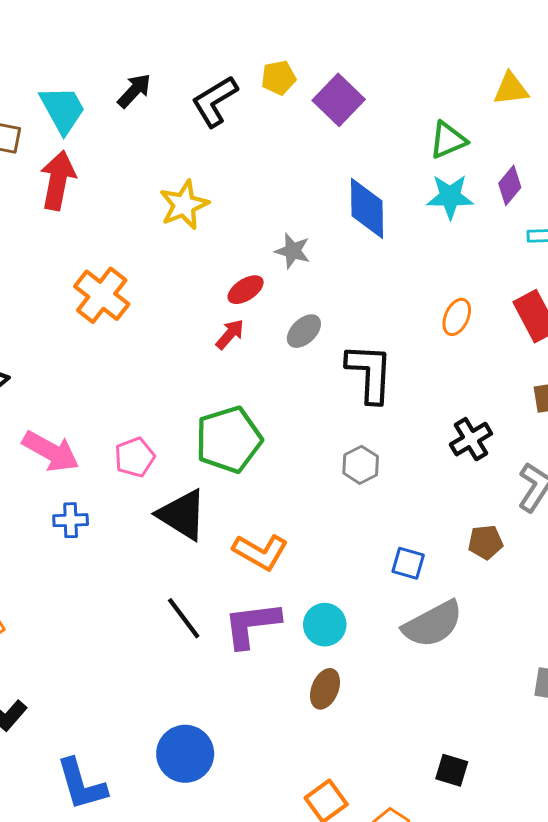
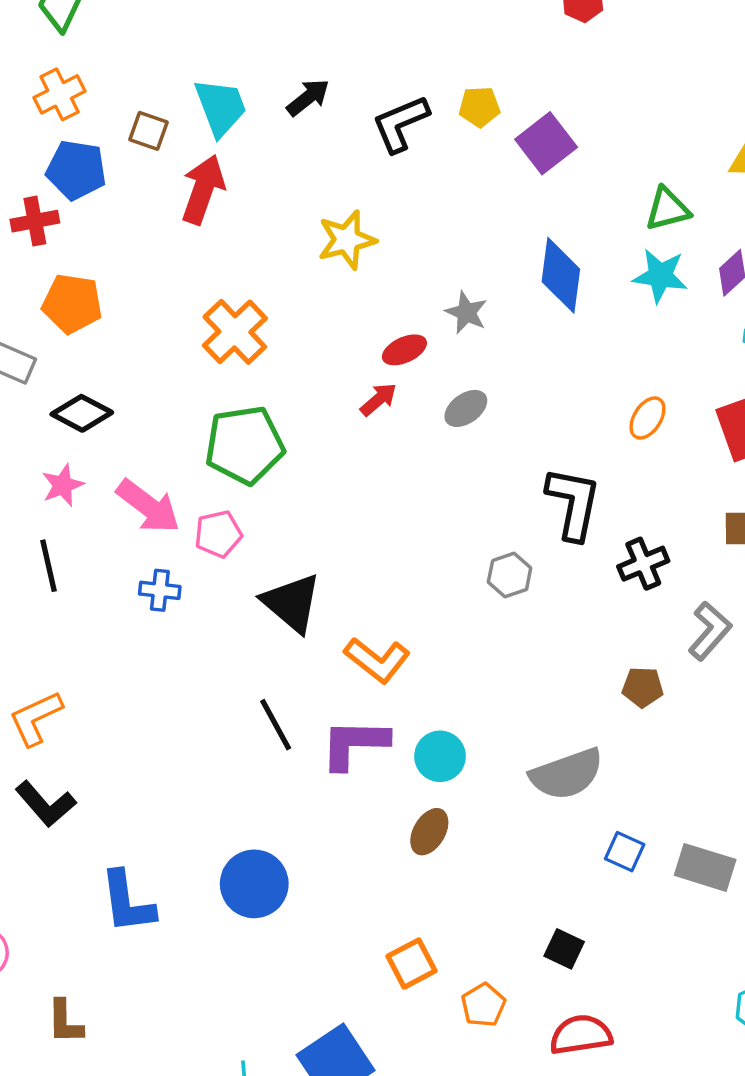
black L-shape: (370, 373) -> (573, 503), moved
green pentagon: (229, 440) -> (245, 445), moved
pink pentagon: (135, 457) -> (218, 534), moved
blue square: (408, 563) -> (625, 852), moved

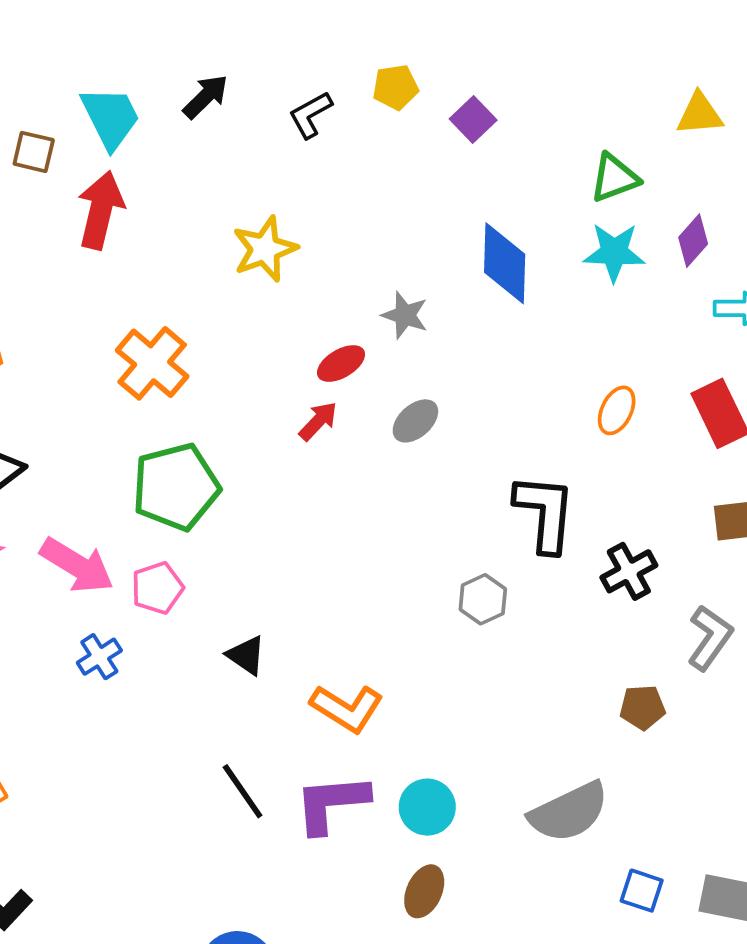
black L-shape: (400, 124) -> (310, 115), size x0.7
purple square: (546, 143) -> (473, 119), size x0.7
blue cross: (160, 590) -> (99, 657), turned -33
black triangle: (292, 603) -> (246, 655), size x0.6

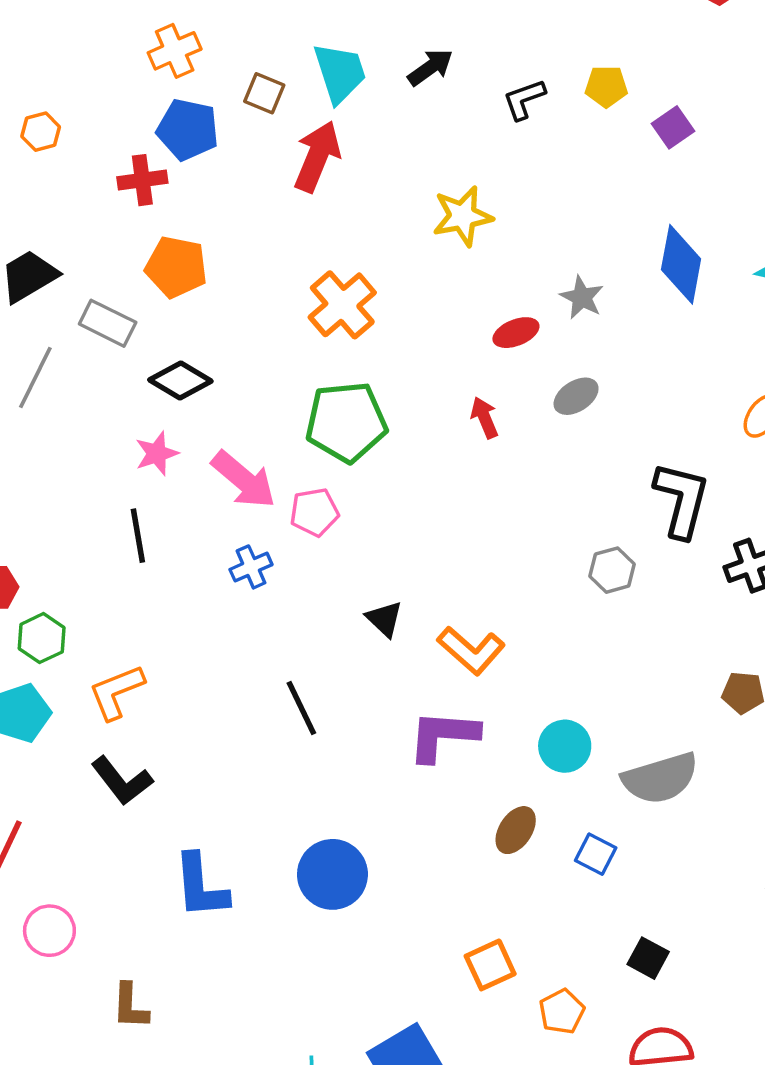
red arrow: (318, 421) -> (485, 418), moved, turned -75
black triangle: (246, 655) -> (384, 619), moved
black line: (243, 791) -> (301, 708), moved
cyan circle: (427, 807) -> (565, 746), moved
blue square: (642, 891) -> (596, 854), moved

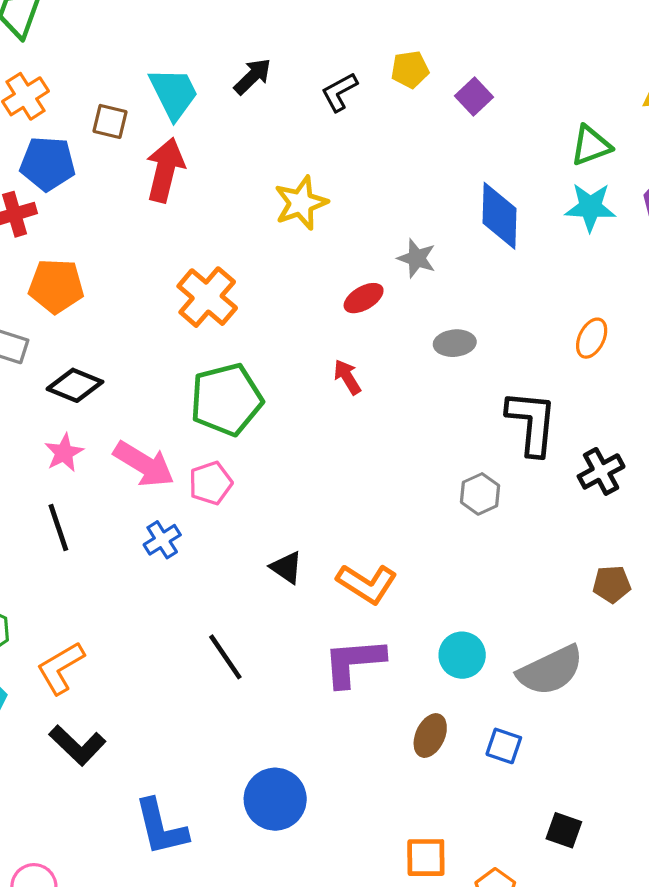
gray ellipse: (576, 396) -> (455, 343), moved, turned 36
orange square: (490, 965) -> (426, 858), turned 33

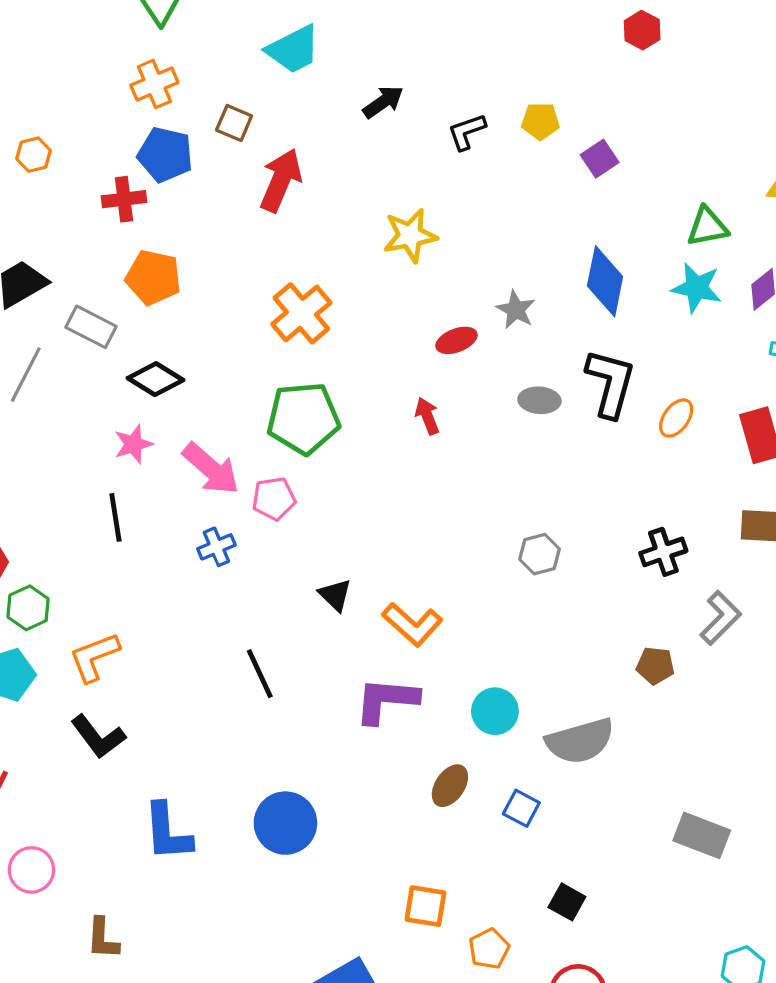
cyan trapezoid: (174, 93) -> (293, 49), moved, turned 80
black L-shape: (532, 423) -> (610, 383), moved

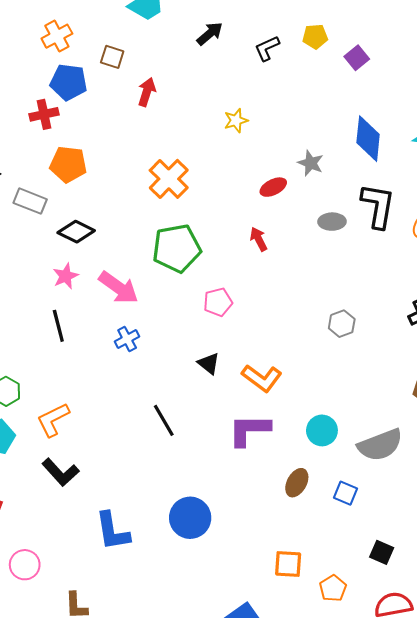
red arrow: (281, 180) -> (147, 92), size x0.7
yellow star: (410, 236) -> (236, 121), size x0.7
pink pentagon: (274, 499) -> (218, 302), moved

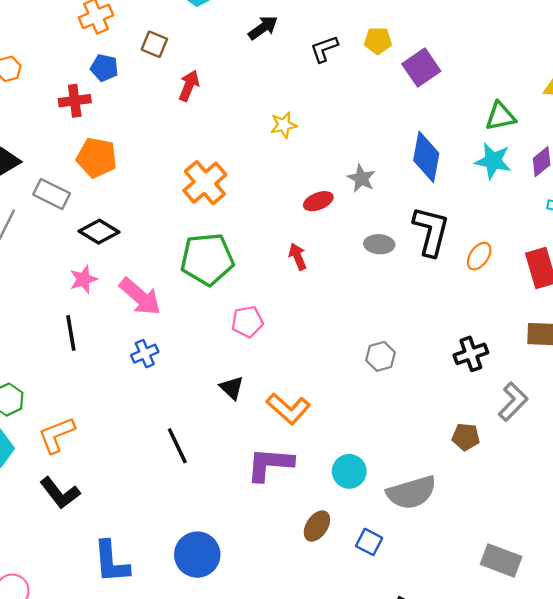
purple square: (357, 58) -> (421, 68), size x1.4
blue pentagon: (69, 82) -> (104, 68), size x0.7

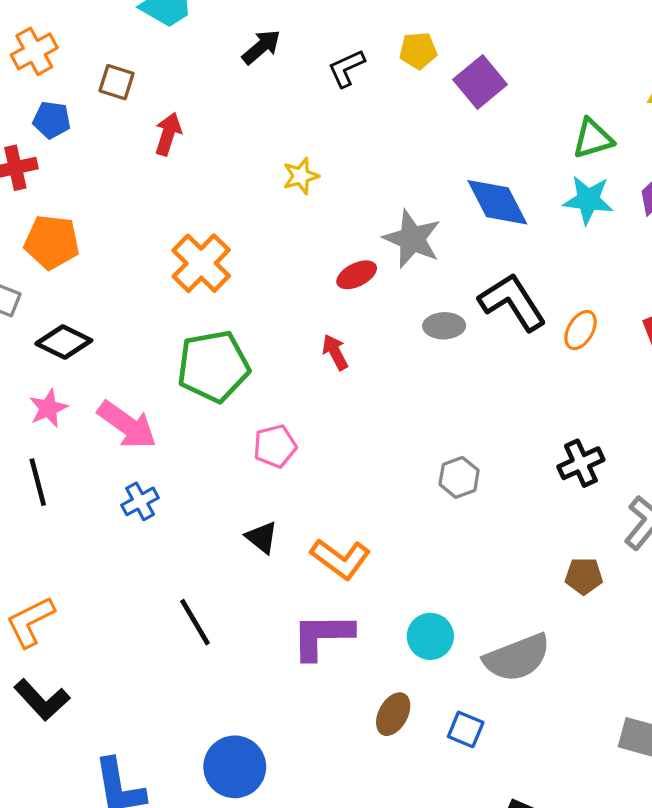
blue diamond: (426, 157) -> (497, 202), turned -33
gray star: (361, 178) -> (412, 239), size x1.5
black L-shape: (431, 231) -> (512, 302), turned -42

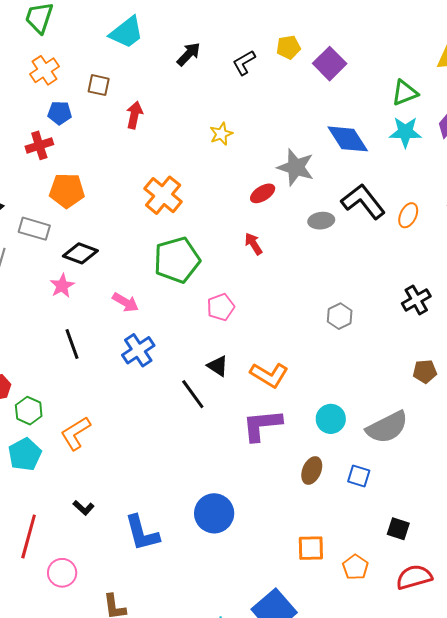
pink star: (48, 408) -> (62, 286), moved
pink arrow: (127, 425) -> (126, 302), size x0.7
blue cross: (140, 501) -> (138, 350), size x1.4
black line: (195, 622) -> (193, 394), moved
black L-shape: (42, 700) -> (84, 508), moved, size x0.6

